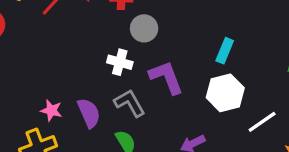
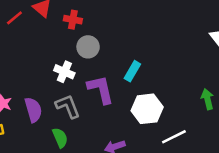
cyan rectangle: (225, 51) -> (132, 71), moved

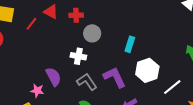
purple L-shape: (101, 89) -> (115, 77), moved
purple semicircle: (33, 110) -> (53, 77), moved

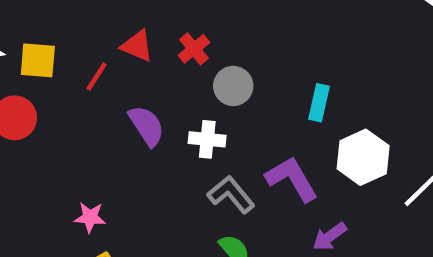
red cross: (76, 15) -> (194, 49), turned -32
purple semicircle: (53, 77) -> (147, 126), moved
pink star: (37, 91) -> (90, 217), moved

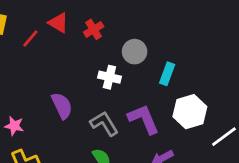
gray circle: (233, 86) -> (135, 52), moved
purple semicircle: (147, 126) -> (62, 106), moved
white cross: (207, 139) -> (109, 77), moved

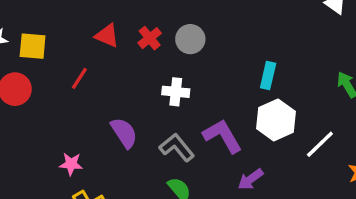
red line: (30, 38) -> (79, 78), moved
gray circle: (135, 52) -> (190, 39), moved
cyan rectangle: (167, 74) -> (268, 75), moved

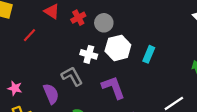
white hexagon: (276, 120) -> (118, 48), moved
purple semicircle: (124, 133) -> (51, 94), moved
gray L-shape: (177, 147) -> (72, 76), moved

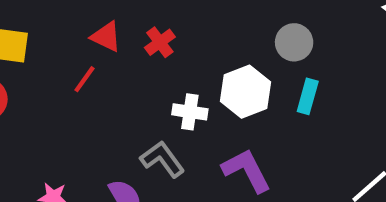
gray circle: (104, 23) -> (294, 42), moved
red line: (30, 35) -> (85, 79), moved

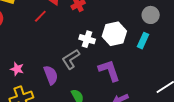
gray circle: (294, 42) -> (151, 15), moved
gray L-shape: (162, 159) -> (71, 59), turned -95

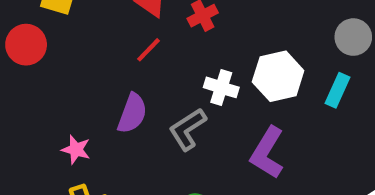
red line: (40, 16) -> (149, 50), moved
purple L-shape: (109, 71) -> (267, 153), turned -130
purple semicircle: (51, 75) -> (132, 113), moved, turned 42

